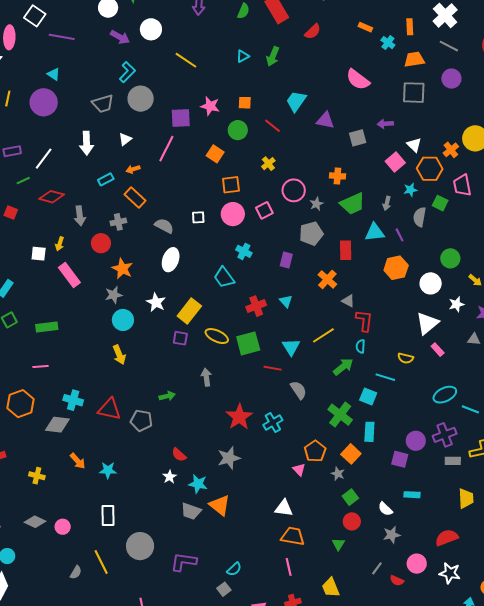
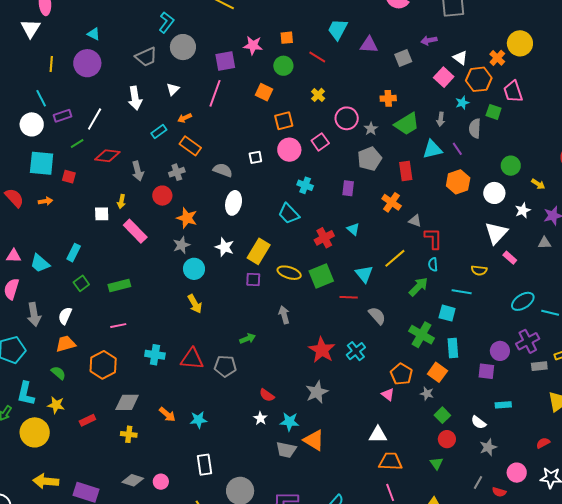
gray diamond: (57, 425) -> (127, 402), moved
red semicircle: (447, 538) -> (543, 443), size x0.6

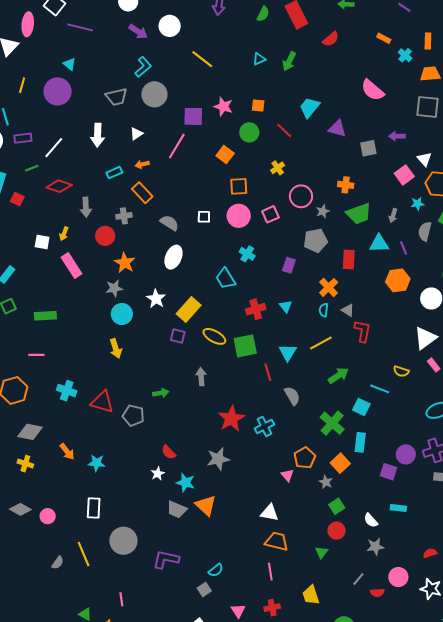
cyan semicircle: (433, 264) -> (324, 310), moved
red line: (349, 297) -> (268, 372), turned 60
red semicircle: (499, 492) -> (377, 593), turned -32

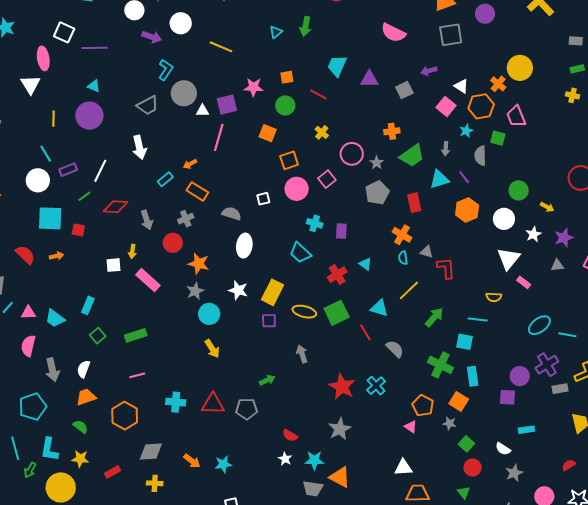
white triangle: (136, 134) -> (202, 111), moved, turned 48
purple rectangle: (289, 265) -> (341, 231), moved
cyan triangle: (288, 352) -> (379, 308), turned -30

